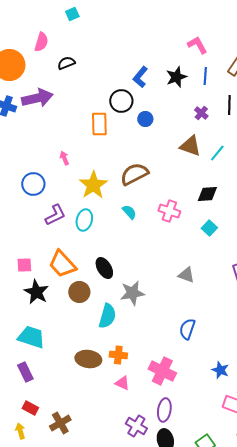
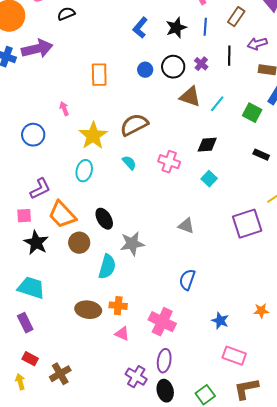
black circle: (121, 101) -> (173, 67), moved
purple L-shape: (55, 215) -> (40, 189), moved

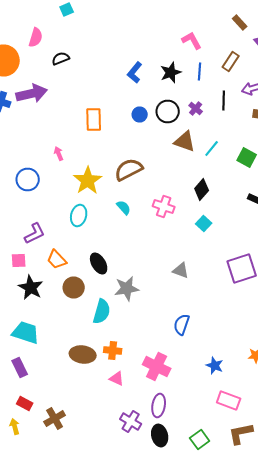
black diamond: (207, 145) -> (202, 190), turned -45
orange trapezoid: (62, 215) -> (57, 260), size x0.7

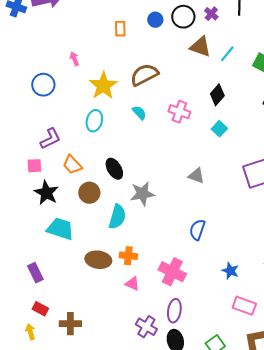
orange rectangle: (94, 120) -> (120, 29), moved, size x0.7
cyan trapezoid: (26, 332) -> (60, 229), moved
brown cross: (55, 418) -> (70, 324), turned 30

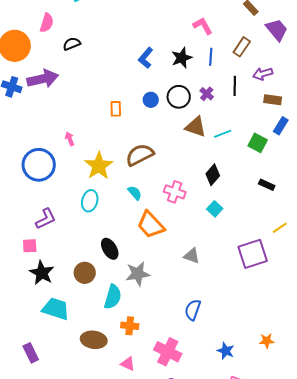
cyan line: (227, 54) -> (223, 134), turned 30
blue circle: (43, 85) -> (39, 165), size x1.4
orange trapezoid: (72, 165) -> (151, 225), moved, size x1.4
orange cross: (128, 256) -> (130, 326), moved

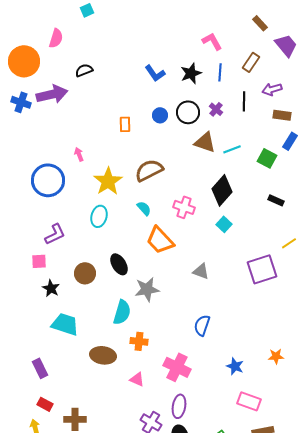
black semicircle: (72, 44) -> (84, 70), moved
blue L-shape: (146, 58) -> (155, 73), turned -75
black diamond: (213, 175) -> (222, 190), size x1.4
black star: (42, 273) -> (51, 288), size x0.7
brown circle: (85, 273) -> (85, 273), moved

